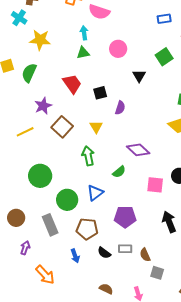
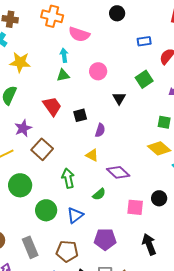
yellow triangle: (96, 127) -> (92, 155), moved, turned -32
green circle: (40, 176) -> (20, 185), moved
green circle: (67, 200) -> (46, 210), moved

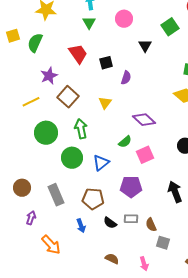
green triangle: (63, 75) -> (89, 23), turned -48
yellow triangle: (92, 155) -> (105, 103), moved, turned 40
green arrow: (68, 178) -> (81, 129), moved
pink square: (135, 207) -> (145, 155), moved, turned -30

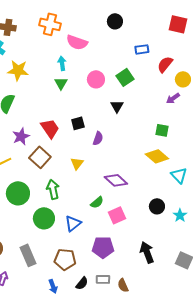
green square: (170, 27) -> (125, 77), moved
red trapezoid: (78, 54) -> (50, 128), moved
black semicircle: (110, 223) -> (82, 283), turned -88

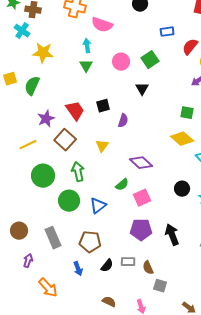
purple pentagon: (103, 247) -> (141, 230), moved

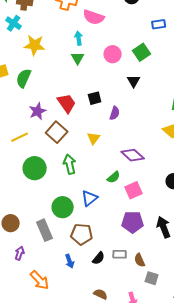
green circle: (69, 201) -> (63, 207), moved

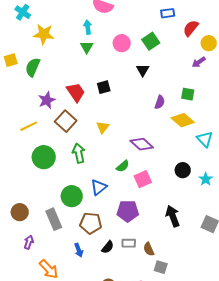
purple semicircle: (115, 113) -> (160, 102), moved
purple pentagon: (133, 222) -> (128, 211), moved

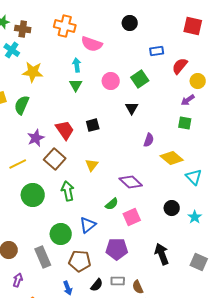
green square: (188, 94) -> (185, 123), moved

